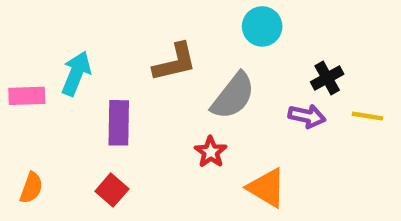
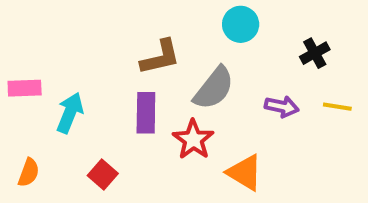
cyan arrow: (76, 73) -> (70, 113), moved
black cross: (327, 78) -> (315, 53), moved
purple rectangle: (119, 123) -> (146, 113), moved
red star: (211, 152) -> (193, 140), size x1.4

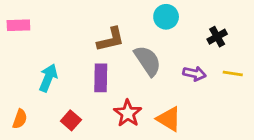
pink rectangle: (25, 88) -> (18, 25), moved
gray semicircle: (214, 88) -> (148, 61), turned -72
red star: (193, 140) -> (128, 113), moved

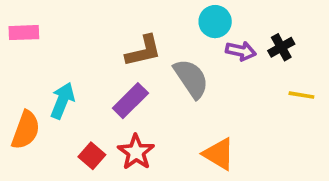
purple arrow: (194, 74) -> (241, 51), moved
purple rectangle: (101, 78) -> (130, 101), turned 44
red star: (128, 113) -> (136, 152), moved
orange semicircle: (20, 119) -> (26, 130), moved, size x1.5

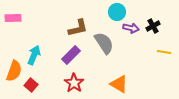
red square: (92, 156) -> (31, 85), moved

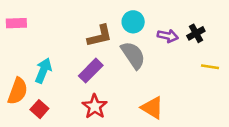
cyan circle: (117, 12) -> (133, 22), moved

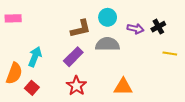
gray semicircle: (133, 55) -> (108, 44), turned -55
orange triangle: (152, 108) -> (123, 87), turned -30

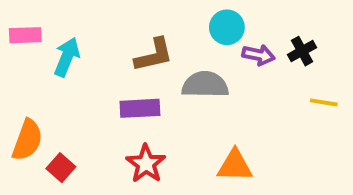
cyan circle: (108, 17) -> (227, 27), moved
cyan arrow: (35, 57) -> (67, 57), moved
purple rectangle: (73, 57) -> (140, 108), turned 42

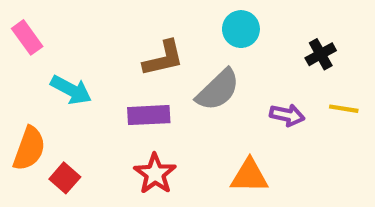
pink rectangle: (25, 35) -> (27, 37), turned 56
purple arrow: (259, 55) -> (287, 115), moved
cyan arrow: (67, 57) -> (71, 90), moved, turned 96
gray semicircle: (205, 85) -> (218, 90), turned 135

